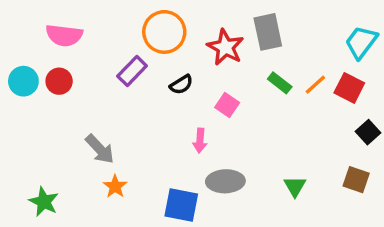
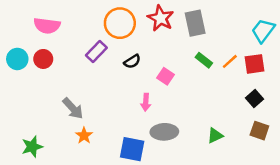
red star: (225, 47) -> (161, 18), moved
red square: (349, 88) -> (254, 64), turned -35
black square: (368, 132) -> (254, 98), moved
green triangle: (295, 186) -> (215, 136), turned 35
green star: (44, 202) -> (32, 147), turned 30

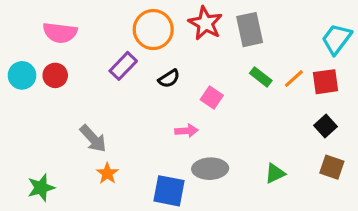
pink arrow: (146, 102) -> (186, 131), turned -98

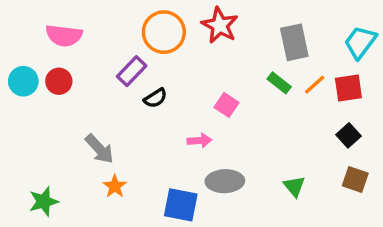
gray rectangle: (250, 30) -> (294, 42), moved
black semicircle: (169, 79) -> (155, 98), moved
green triangle: (275, 173) -> (294, 186), turned -45

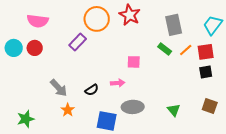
black semicircle: (155, 98) -> (92, 90), moved
pink square: (227, 105) -> (134, 62), turned -32
black square: (348, 135) -> (206, 72), moved, turned 32

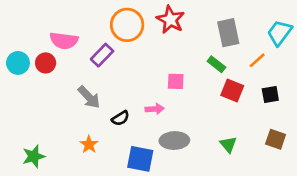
pink semicircle: (38, 21) -> (64, 41), moved
orange line: (186, 50) -> (257, 60), moved
red square: (206, 52) -> (232, 91), moved, turned 30
gray arrow: (59, 88) -> (89, 97), moved

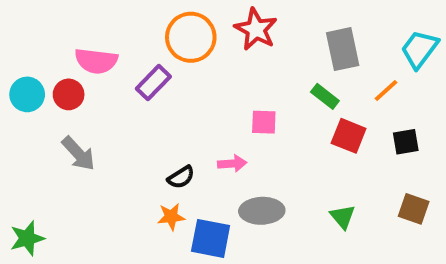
gray arrow: (89, 97) -> (78, 154), moved
orange star: (89, 144) -> (171, 217), moved, turned 30
green star: (34, 156) -> (27, 238), moved

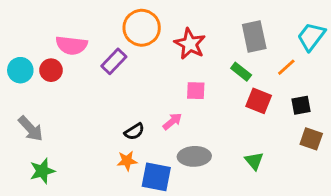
red star: (256, 29) -> (190, 44), moved
gray arrow: (78, 154) -> (31, 129), moved
pink arrow: (232, 163) -> (172, 121), turned -36
brown square: (414, 209) -> (311, 139), moved
green star: (27, 238) -> (42, 171), moved

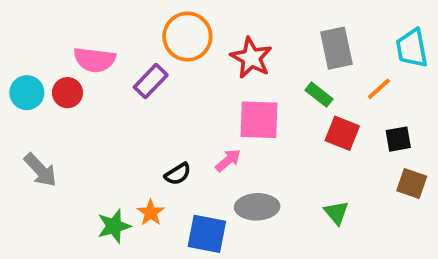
cyan trapezoid: (311, 37) -> (412, 48), turned -48
pink square: (196, 91) -> (259, 120), size x1.6
orange star: (127, 161) -> (151, 213), moved, turned -30
green star: (42, 171) -> (114, 226), moved

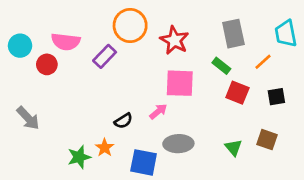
cyan circle: (27, 93) -> (20, 46), moved
brown square: (412, 184) -> (267, 140), moved

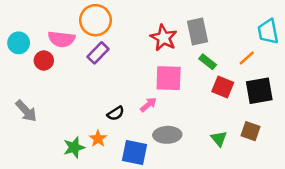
orange circle: (130, 26) -> (95, 20), moved
gray rectangle: (233, 34) -> (198, 32), moved
black square: (276, 97) -> (259, 91), size x1.6

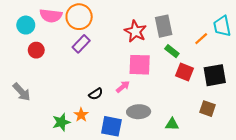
pink semicircle: (61, 39) -> (51, 16), moved
cyan circle: (19, 43) -> (26, 25), moved
orange line: (247, 58) -> (201, 39), moved
green triangle: (219, 139) -> (172, 124), moved, turned -48

